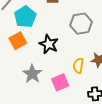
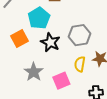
cyan pentagon: (25, 17) -> (39, 18), moved
gray hexagon: (81, 24) -> (80, 35), moved

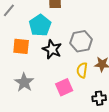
orange square: (19, 39) -> (21, 46), turned 36
gray star: (34, 72) -> (24, 82), moved

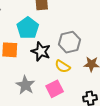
yellow semicircle: (82, 70) -> (63, 66), moved, turned -63
gray star: (24, 82) -> (25, 85), moved

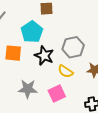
gray star: (25, 85) -> (28, 89), turned -30

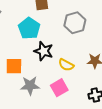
gray hexagon: (73, 47) -> (75, 23), moved
orange square: (13, 53) -> (14, 66), moved

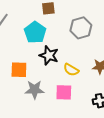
pink square: (59, 88) -> (64, 92), turned 30

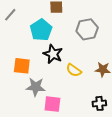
pink square: (64, 92) -> (52, 104), moved

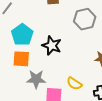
cyan pentagon: (41, 30) -> (22, 35), moved
yellow semicircle: (74, 70) -> (74, 84), moved

